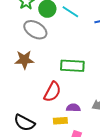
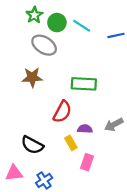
yellow rectangle: (60, 121) -> (71, 143), turned 64

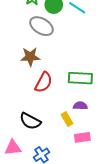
green rectangle: (84, 84) -> (80, 78), moved
red semicircle: (62, 112) -> (44, 82), moved
pink rectangle: (87, 162) -> (82, 137), turned 63

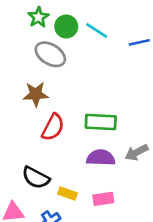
purple semicircle: (80, 106) -> (101, 158), size x1.5
yellow rectangle: (67, 119) -> (68, 194), moved, turned -40

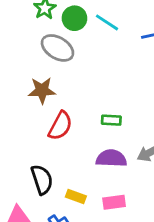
green rectangle: (101, 122) -> (111, 120), size x0.6
black semicircle: (36, 178) -> (42, 180), turned -136

